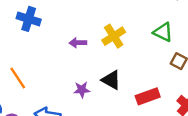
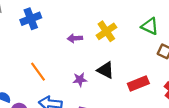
blue cross: (29, 19) -> (31, 19), turned -36
orange line: (18, 78) -> (38, 72), moved

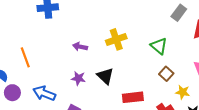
purple arrow: (75, 38) -> (80, 47), moved
orange line: (38, 72) -> (25, 57), moved

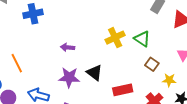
yellow cross: (116, 39) -> (115, 38), moved
purple star: (78, 78) -> (69, 77), size x1.5

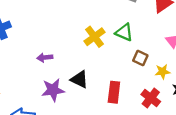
red rectangle: (123, 90) -> (114, 92), turned -60

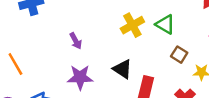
purple arrow: (45, 58) -> (76, 41), turned -120
black triangle: (79, 79) -> (122, 69), moved

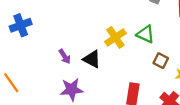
black triangle: (122, 69) -> (92, 59), moved

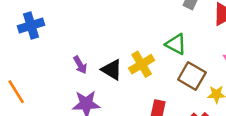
yellow cross: (115, 37) -> (142, 64), moved
brown square: (161, 61) -> (192, 76), size x1.5

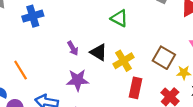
green triangle: (176, 44) -> (119, 18), moved
yellow cross: (142, 64) -> (123, 61), moved

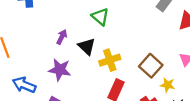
green triangle: (119, 18) -> (100, 17), moved
purple arrow: (73, 48) -> (62, 37), turned -136

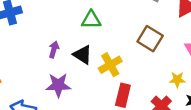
green triangle: (100, 17) -> (91, 20), turned -30
brown square: (151, 66) -> (150, 39), moved

